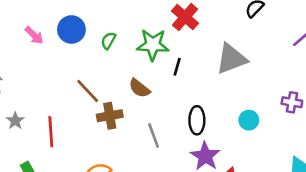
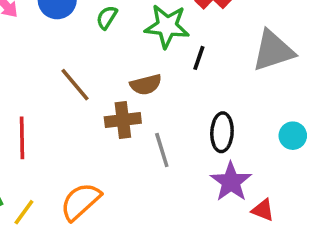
brown semicircle: (139, 88) -> (146, 85), turned -55
brown cross: (110, 116) -> (123, 120), moved

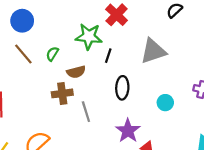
green semicircle: (107, 17) -> (52, 54), moved
brown line: (75, 85) -> (23, 54), moved
black ellipse: (222, 132) -> (122, 88), moved

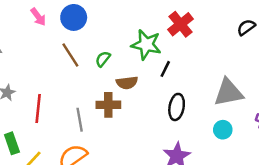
gray triangle: (153, 51) -> (229, 92), moved
gray line: (86, 112) -> (80, 120), moved

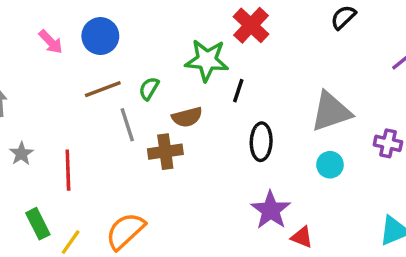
brown line: (70, 55) -> (103, 89), turned -70
gray line: (80, 120) -> (127, 125), moved

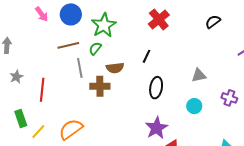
green star: (207, 60) -> (104, 25), moved, turned 30
gray triangle: (331, 112) -> (199, 75), size x0.6

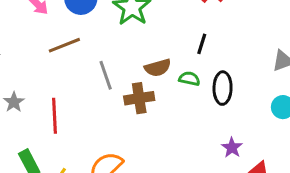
brown line: (68, 45) -> (64, 45), moved
green semicircle: (95, 48) -> (189, 79), moved, turned 72
purple star: (157, 128) -> (232, 148), size x0.6

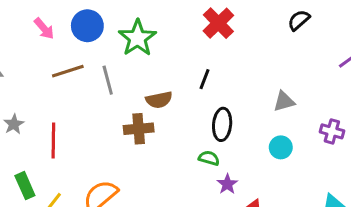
gray line: (106, 75) -> (108, 80), moved
green semicircle: (189, 79) -> (209, 158), moved

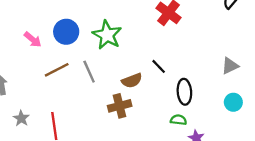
black line: (204, 79) -> (159, 66), moved, turned -56

